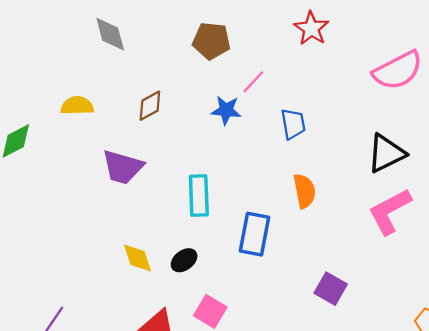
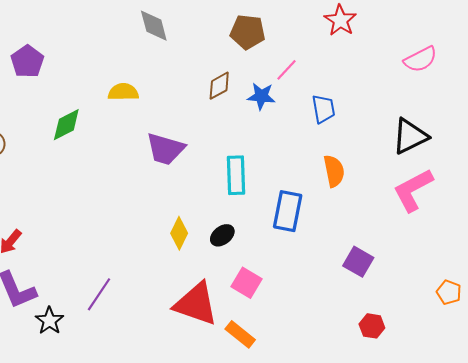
pink semicircle: (398, 70) -> (420, 59), size x0.7
brown diamond: (150, 106) -> (219, 86), moved
yellow diamond: (137, 258) -> (179, 233), turned 44

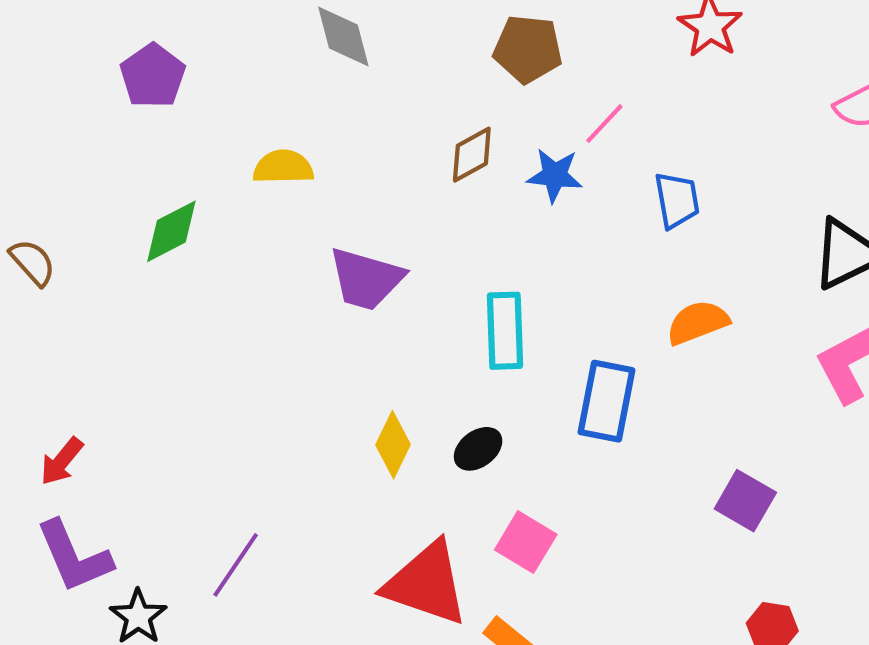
purple pentagon: (27, 61) -> (153, 76), moved
orange semicircle: (334, 171) -> (698, 322), turned -100

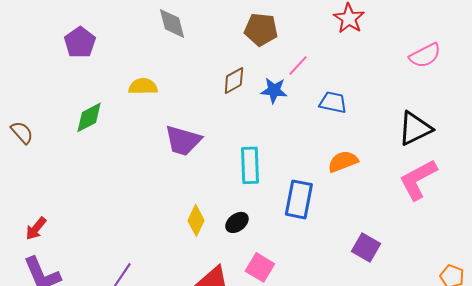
blue trapezoid: (677, 200) -> (333, 102), turned -68

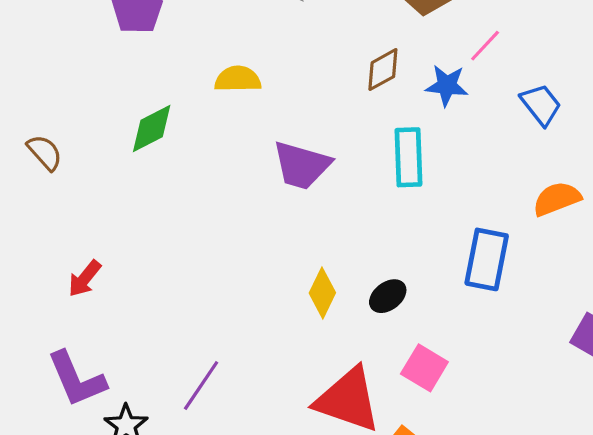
blue trapezoid: (333, 102) -> (541, 105), turned 40
cyan rectangle: (250, 165) -> (408, 157), moved
red arrow: (36, 228) -> (85, 279), moved

